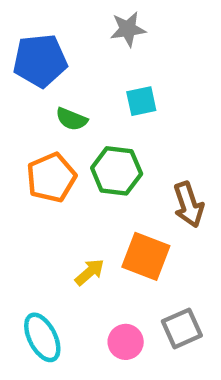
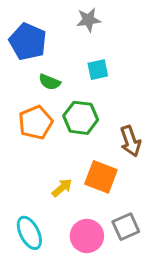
blue pentagon: (40, 61) -> (28, 42), turned 30
pink circle: (126, 342) -> (87, 236), size x1.4

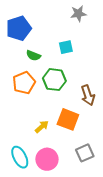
gray star: (88, 20) -> (78, 14), moved
blue pentagon: (28, 42) -> (19, 28), turned 30
pink circle: (87, 236) -> (47, 159), moved

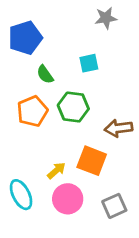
green semicircle: (33, 56) -> (45, 74), turned 32
brown arrow: (88, 95) -> (119, 128), turned 102
cyan ellipse: (20, 157) -> (21, 195), moved
pink circle: (47, 159) -> (68, 199), moved

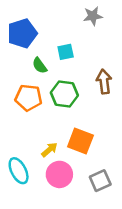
cyan square: (89, 63) -> (66, 52), moved
orange pentagon: (32, 111) -> (28, 98), turned 30
brown arrow: (119, 128) -> (104, 82), moved, turned 90

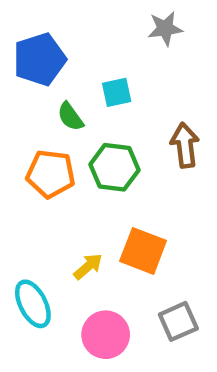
pink circle: (59, 174) -> (106, 335), moved

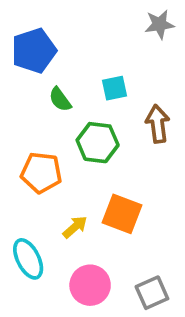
gray star: (165, 28) -> (159, 24), moved
cyan square: (117, 92) -> (114, 88), moved
orange pentagon: (51, 174) -> (41, 173), moved
gray square: (178, 321) -> (152, 293), moved

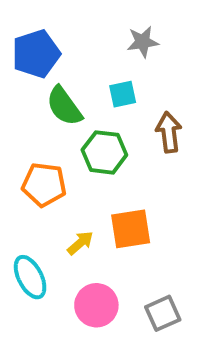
gray star: (159, 24) -> (143, 42), moved
green semicircle: (60, 99) -> (64, 106), size x1.5
orange square: (122, 214) -> (131, 229), turned -30

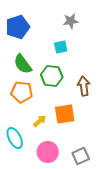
green semicircle: (64, 106) -> (23, 64), moved
brown arrow: (169, 132) -> (84, 86), moved

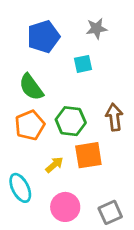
blue pentagon: (18, 27) -> (43, 37), moved
green hexagon: (52, 76) -> (71, 121), moved
orange pentagon: (22, 92) -> (30, 125), turned -30

